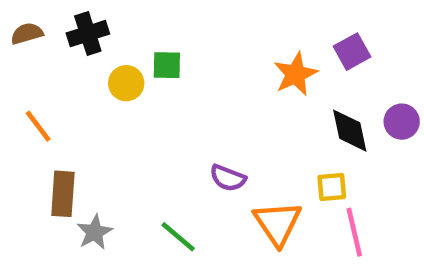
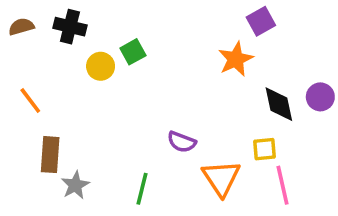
black cross: (88, 34) -> (70, 27), turned 32
purple square: (352, 52) -> (261, 21), moved
green square: (167, 65) -> (133, 52), turned -30
green line: (178, 237) -> (142, 189), turned 64

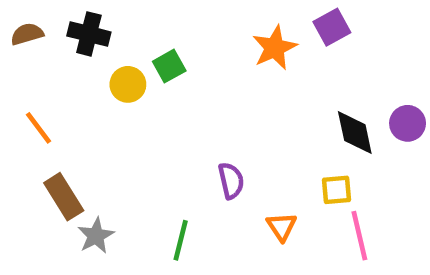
orange star: (236, 59) -> (275, 48), moved
purple semicircle: (182, 142) -> (231, 181), turned -124
brown rectangle: (50, 155) -> (64, 197), turned -36
orange triangle: (221, 178) -> (281, 226), size x0.6

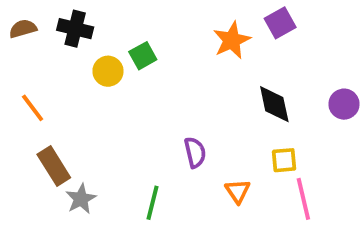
black diamond: (355, 133) -> (274, 104), moved

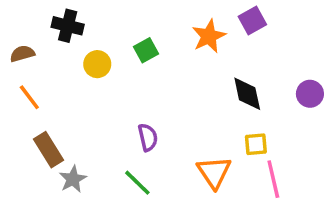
brown semicircle: (23, 29) -> (22, 54), moved
green square: (143, 56) -> (146, 50), moved
purple semicircle: (195, 152) -> (148, 137), moved
orange triangle: (238, 191) -> (214, 172), size x1.5
green line: (152, 203) -> (137, 183), turned -60

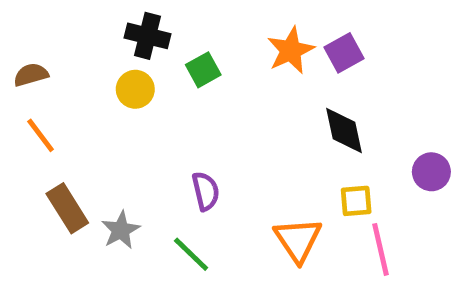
purple square: (252, 21) -> (344, 53), moved
black cross: (68, 26) -> (147, 36), moved
purple circle: (310, 94) -> (431, 172), moved
gray star: (73, 179) -> (121, 230), moved

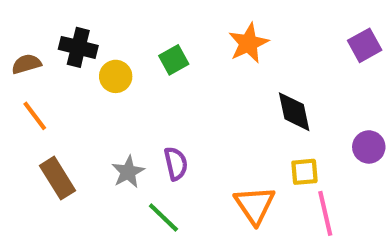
black cross: (147, 36) -> (78, 47), moved
purple square: (344, 53) -> (365, 45), moved
gray star: (121, 230) -> (128, 172), moved

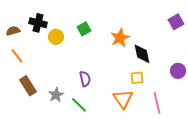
orange star: (248, 43) -> (120, 38), moved
gray star: (128, 172) -> (56, 95), moved
yellow square: (304, 172) -> (137, 78), moved

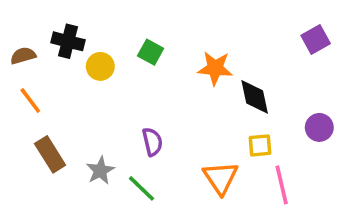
green square: (84, 29) -> (151, 52), turned -32
orange star: (120, 38) -> (215, 68), turned 30
yellow square: (137, 78) -> (260, 145), moved

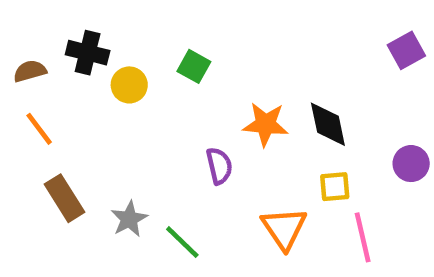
orange star: (215, 68) -> (266, 124), moved
purple semicircle: (152, 142) -> (219, 166), moved

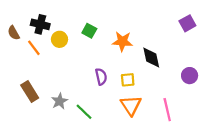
brown semicircle: (30, 71) -> (14, 33), turned -104
orange star: (266, 124) -> (122, 41), moved
orange line: (39, 129) -> (34, 48), moved
yellow square: (335, 187) -> (128, 80), moved

